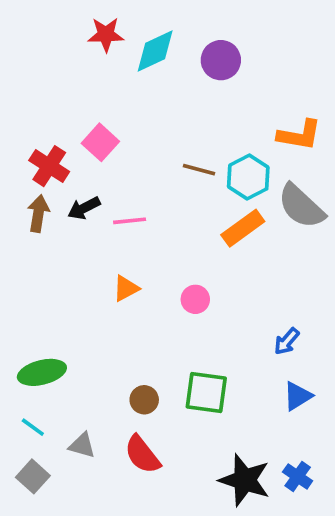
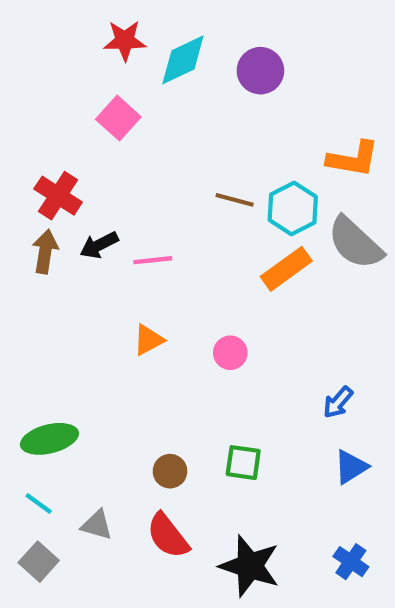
pink square: (100, 142) -> (118, 118), moved
green square: (206, 392) -> (243, 463), size x0.7
black star: (245, 480) -> (250, 566), moved

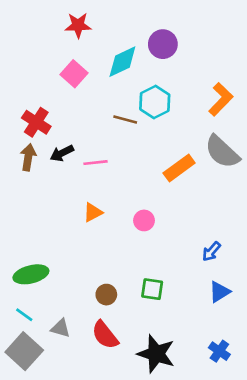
cyan diamond: (183, 60) -> (122, 62), moved
orange L-shape: (353, 159) -> (221, 99), turned -56
brown line: (235, 200) -> (125, 120), moved
cyan hexagon: (293, 208) -> (155, 102), moved
gray square: (39, 562) -> (24, 351), size x1.5

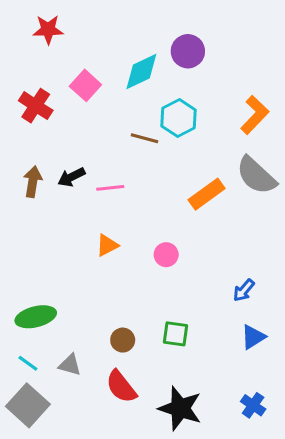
red star: (78, 25) -> (48, 29), moved
red cross: (36, 122) -> (36, 106), moved
gray triangle: (61, 328) -> (70, 365), moved

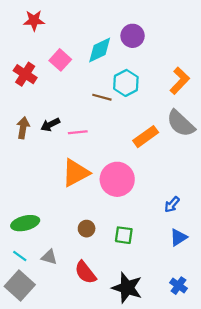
orange triangle: (107, 245) -> (76, 173), size x1.8
pink circle: (166, 255) -> (117, 179), size x2.0
brown circle: (123, 340) -> (87, 229), moved

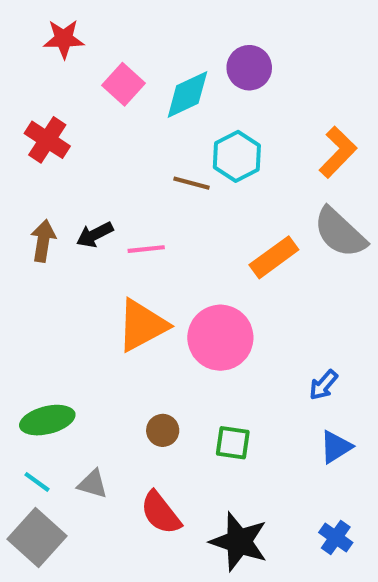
pink square: (60, 60) -> (124, 84), moved

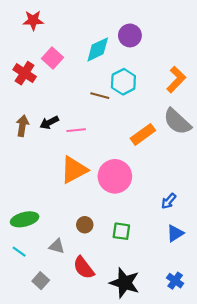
pink square: (124, 84) -> (53, 58), moved
gray triangle: (93, 484) -> (57, 246), moved
gray square: (37, 538) -> (41, 281), moved, size x0.6

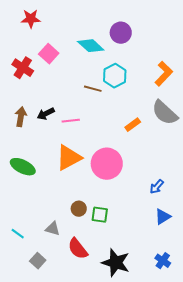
cyan diamond: (98, 49) -> (91, 46), turned 68
orange rectangle: (143, 134) -> (133, 125), size x0.7
green ellipse: (25, 219) -> (23, 167), moved, turned 40
green square: (121, 231) -> (100, 215), moved

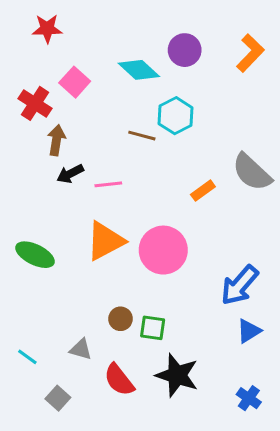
orange L-shape: (164, 74) -> (250, 53), moved
brown arrow: (21, 117) -> (56, 140), moved
blue arrow: (157, 187) -> (240, 285), size x1.8
black star: (116, 263) -> (177, 375), moved

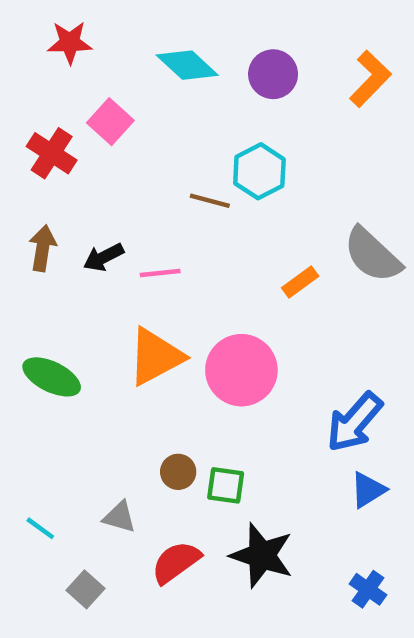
cyan diamond: (139, 70) -> (187, 65), moved
brown arrow: (56, 140) -> (43, 248), moved
red semicircle: (119, 380) -> (176, 562), turned 92

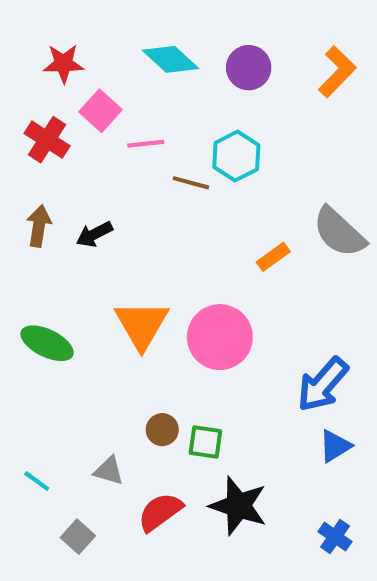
red star: (70, 43) -> (64, 64), moved
pink line: (160, 273) -> (146, 144), moved
orange triangle: (156, 357) -> (142, 325), turned -32

